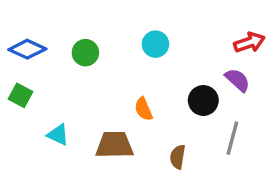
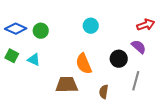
green circle: (85, 53) -> (41, 31), moved
orange semicircle: (144, 109) -> (84, 64), size x1.5
cyan triangle: (58, 135) -> (34, 60), moved

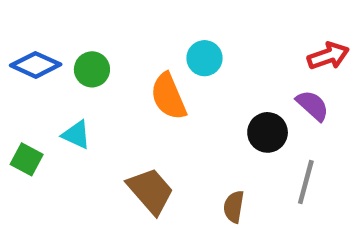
green square: (12, 56) -> (27, 159), moved
orange semicircle: (84, 64) -> (168, 96), moved
brown trapezoid: (67, 85) -> (150, 191), turned 50

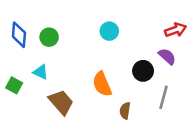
blue diamond: (36, 65) -> (19, 35), turned 70
orange semicircle: (168, 96) -> (102, 84), moved
brown trapezoid: (150, 191) -> (61, 102), moved

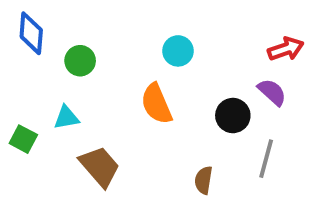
blue diamond: (19, 35) -> (31, 33), moved
cyan triangle: (41, 72) -> (66, 117), turned -35
orange semicircle: (102, 84) -> (156, 104), moved

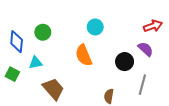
blue diamond: (31, 33) -> (17, 42), moved

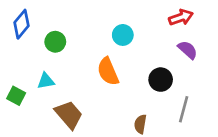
red arrow: (153, 26) -> (181, 17), moved
blue diamond: (17, 42) -> (22, 24), moved, turned 35
purple semicircle: (146, 49) -> (188, 50), moved

